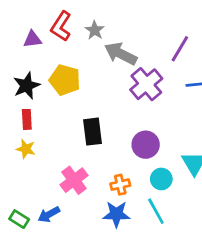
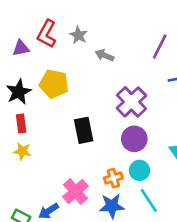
gray arrow: (121, 54) -> (104, 55), size x0.6
purple cross: (146, 84) -> (131, 102), moved
cyan circle: (161, 179) -> (140, 170), moved
pink cross: (74, 180) -> (76, 191), moved

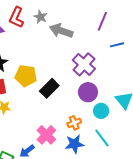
gray arrow: (104, 55) -> (61, 31), size x1.6
yellow pentagon: (54, 84) -> (26, 76), moved
black rectangle: (84, 130) -> (49, 88), turned 60
cyan circle: (140, 170) -> (101, 111), moved

